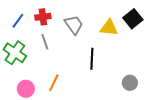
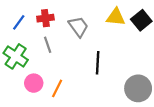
yellow triangle: (109, 28) -> (116, 17), moved
gray circle: (130, 83) -> (138, 88), size x1.6
pink circle: (26, 89) -> (34, 83), moved

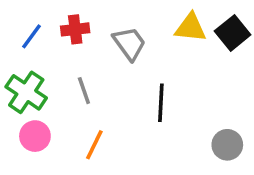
gray line: (48, 45) -> (84, 91), moved
pink circle: (34, 83) -> (35, 136), moved
gray circle: (138, 88) -> (227, 145), size x0.7

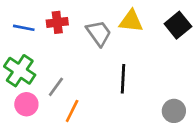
yellow triangle: (191, 28) -> (131, 21), moved
blue line: (31, 36) -> (24, 28), turned 65
gray line: (84, 91) -> (56, 87), moved, turned 55

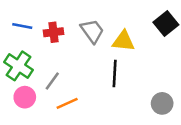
yellow triangle: (131, 21) -> (123, 41), moved
red cross: (57, 22) -> (53, 32), moved
orange line: (72, 111) -> (67, 103), turned 40

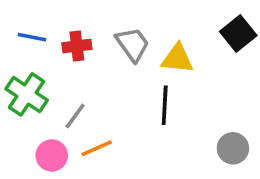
pink circle: (25, 97) -> (52, 155), moved

